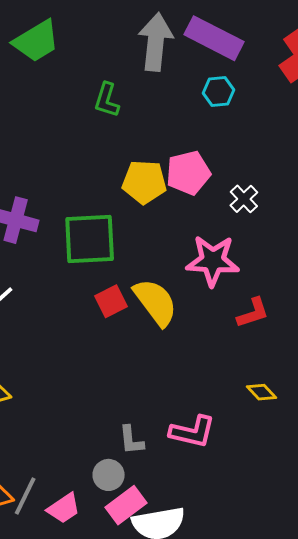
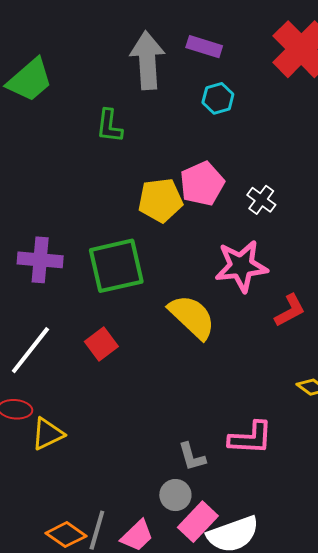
purple rectangle: (214, 38) -> (204, 47), size x0.6
red square: (111, 301) -> (101, 344), moved

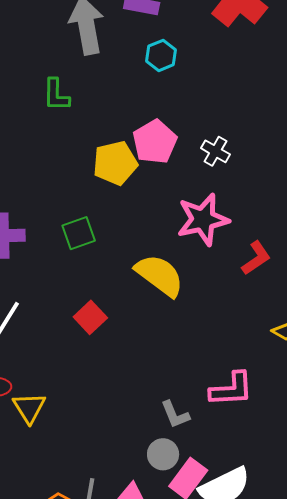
green square: (116, 266) -> (79, 233), size x0.6
red square: (101, 344) -> (90, 317), moved
yellow triangle: (48, 434) -> (29, 408), turned -30

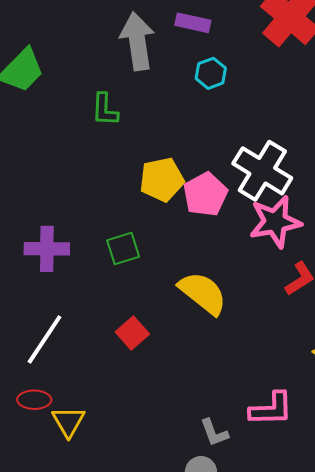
pink pentagon: (155, 142) -> (205, 194), moved
white cross: (215, 151) -> (262, 171), size x2.0
pink star: (203, 219) -> (275, 222), moved

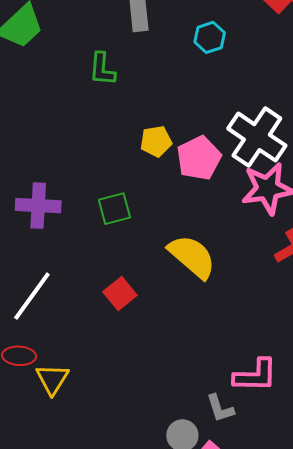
yellow pentagon: (162, 179) -> (156, 141), size x0.7
gray L-shape: (214, 433) -> (220, 408), moved

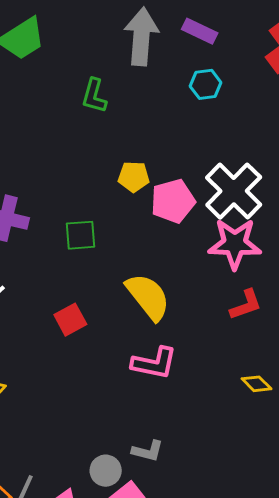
pink L-shape: (255, 375) -> (154, 363), moved
gray L-shape: (220, 408) -> (148, 451), turned -68

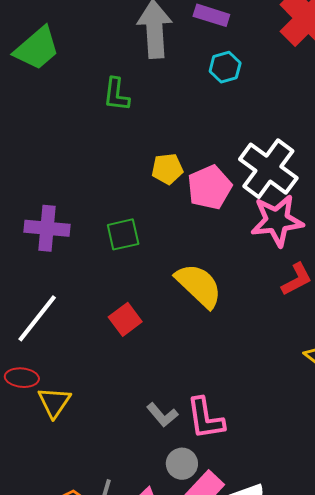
pink L-shape: (154, 363) -> (205, 418), moved, turned 78
gray L-shape: (148, 451) -> (162, 415), moved, turned 44

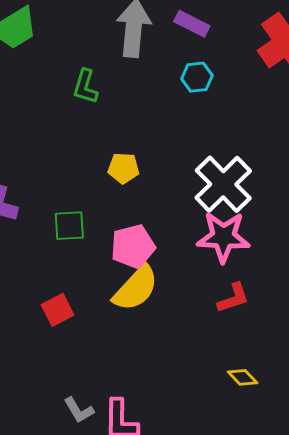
pink pentagon: (210, 187) -> (133, 246), moved
yellow semicircle: (199, 285) -> (136, 288), turned 80

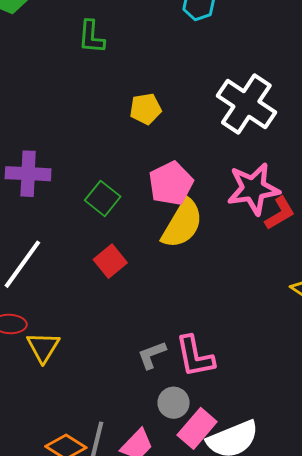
green square: (69, 226) -> (103, 198), moved, turned -36
pink star: (223, 237) -> (253, 189), moved
gray L-shape: (79, 410) -> (152, 355), turned 112

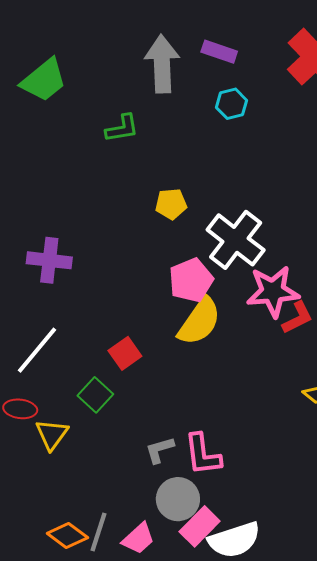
green L-shape: (91, 37) -> (122, 128), turned -108
white cross: (246, 104) -> (236, 240), moved
green square: (103, 198) -> (95, 395), moved
gray circle: (174, 403) -> (178, 499), size x1.4

